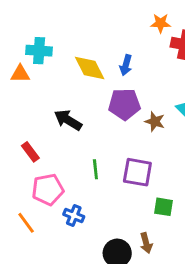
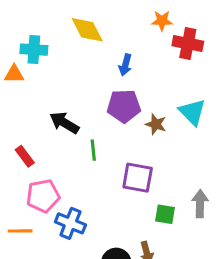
yellow diamond: (90, 68) -> (87, 30), moved
green line: (95, 169) -> (93, 150), moved
blue cross: (74, 216) -> (70, 223), size x1.4
orange line: (26, 223) -> (20, 231), turned -55

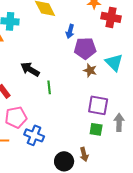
purple pentagon: (124, 106) -> (85, 48), moved
purple square: (138, 178) -> (98, 105), moved

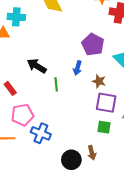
blue arrow: (70, 31) -> (78, 68), moved
purple pentagon: (85, 48) -> (93, 45), turned 30
brown star: (90, 70) -> (99, 81), moved

